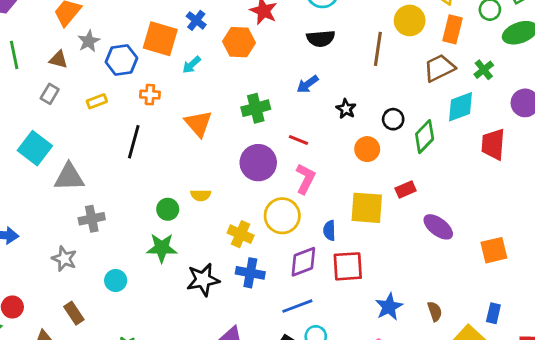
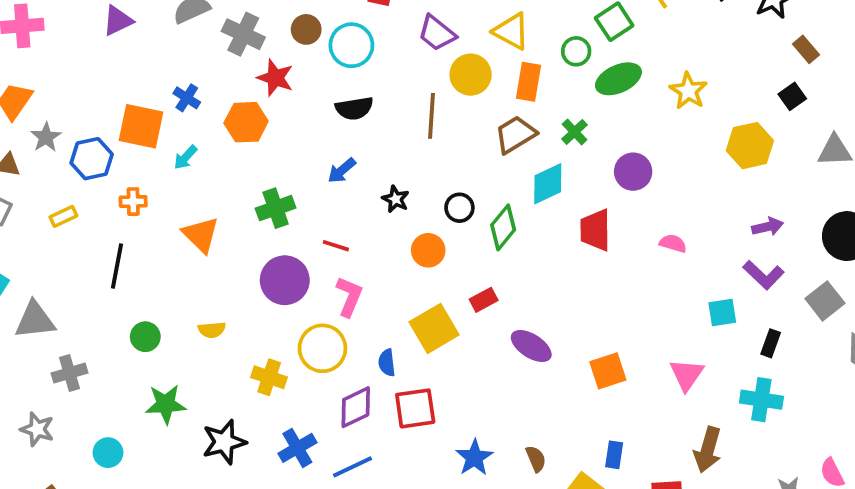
yellow square: (367, 208) -> (434, 328), turned -30
green circle: (168, 209) -> (145, 337), moved
blue cross: (250, 273) -> (297, 448), moved, turned -36

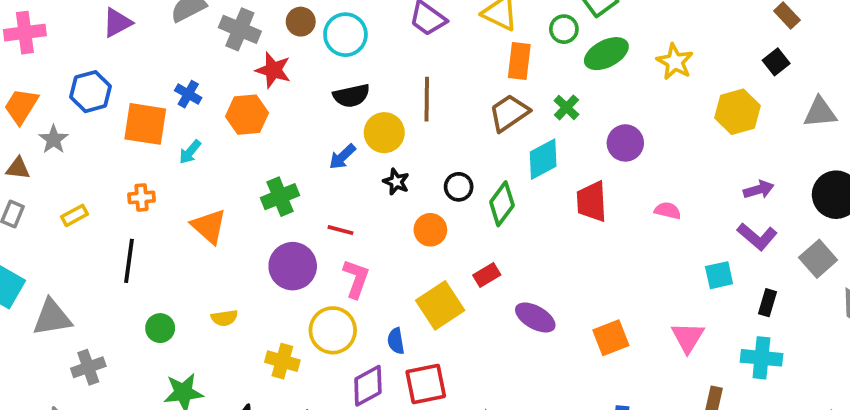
yellow circle: (471, 75) -> (384, 133), moved
blue hexagon: (92, 159) -> (90, 92), moved

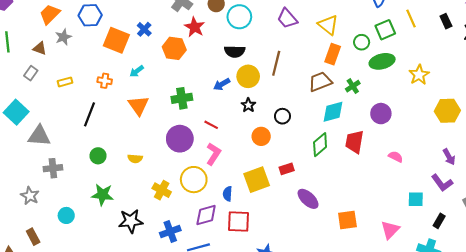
cyan arrow: (190, 152) -> (137, 71), moved
purple arrow: (759, 190) -> (449, 157), turned 63
green diamond: (502, 204) -> (320, 145), moved

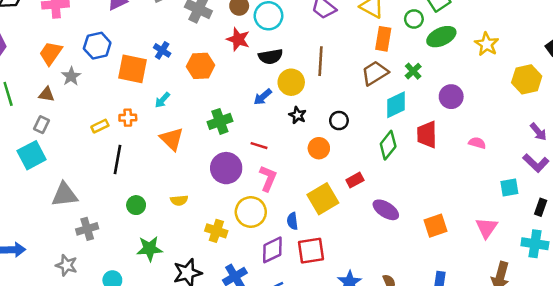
red star: (195, 27) -> (238, 39), moved
yellow rectangle: (65, 82) -> (100, 126), moved
cyan square: (16, 112) -> (32, 155), moved, turned 30

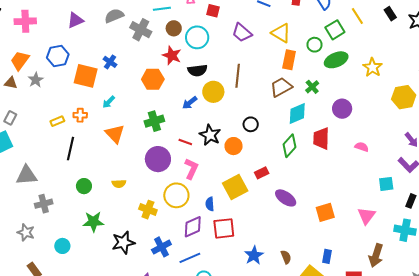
orange hexagon: (201, 66) -> (153, 79), moved
brown triangle: (47, 94) -> (11, 83), moved
black star: (298, 115) -> (210, 135), moved, size x1.5

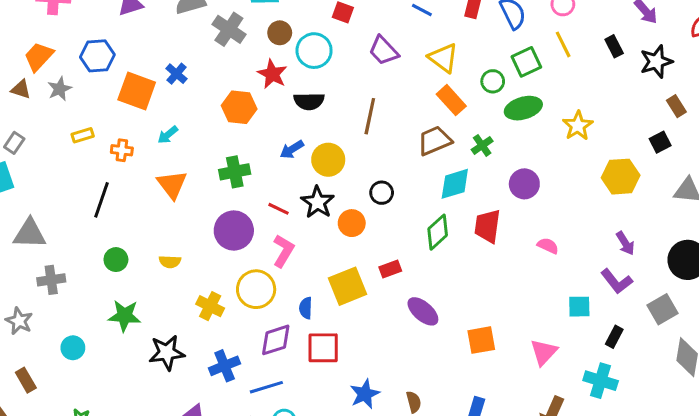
orange rectangle: (289, 60) -> (451, 100), turned -60
yellow circle: (213, 92) -> (328, 160), moved
yellow rectangle: (57, 121) -> (83, 135), moved

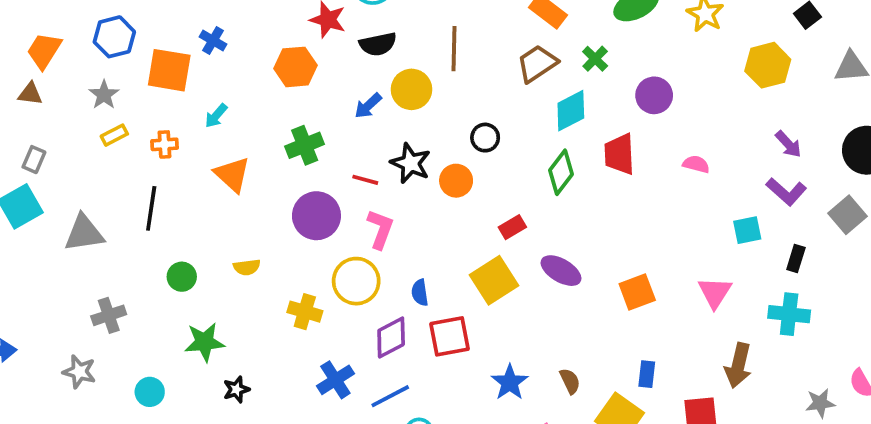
gray star: (60, 89) -> (104, 95), moved
yellow circle: (328, 160) -> (411, 89), moved
gray triangle: (30, 234) -> (84, 233), moved
yellow square: (347, 286) -> (494, 280), moved
black star: (167, 353) -> (236, 389), moved, size x0.6

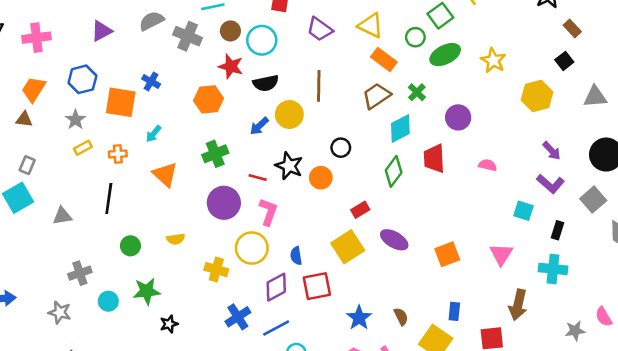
cyan square: (747, 230) -> (524, 211), turned 30
gray triangle: (84, 233) -> (62, 216), size x0.7
cyan circle: (150, 392) -> (108, 301), moved

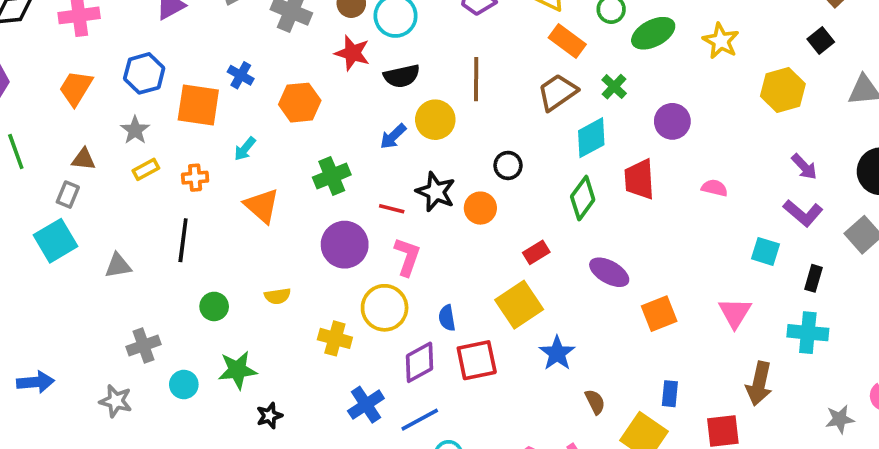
orange hexagon: (209, 99) -> (300, 103), moved
brown triangle: (24, 119) -> (83, 159), moved
purple ellipse: (394, 240) -> (609, 272), moved
blue star: (359, 318) -> (557, 353), moved

